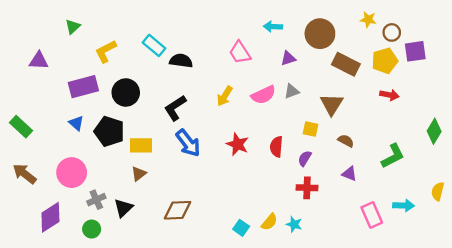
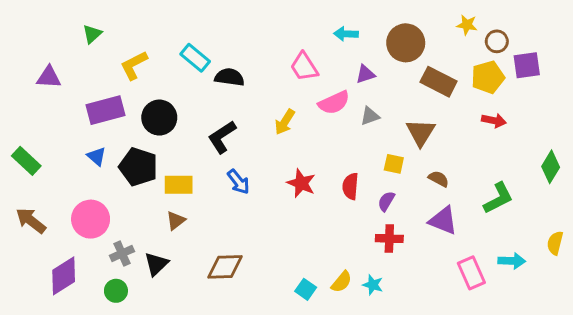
pink semicircle: (263, 95) -> (334, 103), moved
blue arrow: (188, 143) -> (238, 182), size x0.7
purple triangle: (349, 174) -> (443, 221), size x1.5

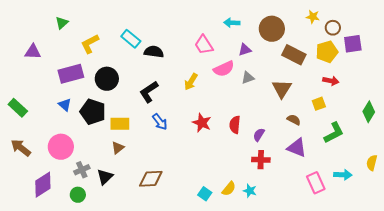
yellow square: (394, 164) -> (319, 104), moved, turned -32

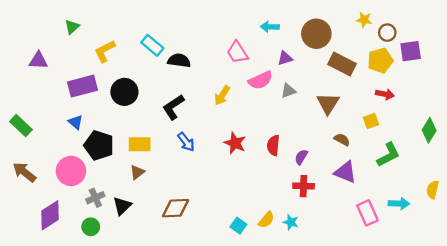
black pentagon: (93, 112) -> (99, 145), moved

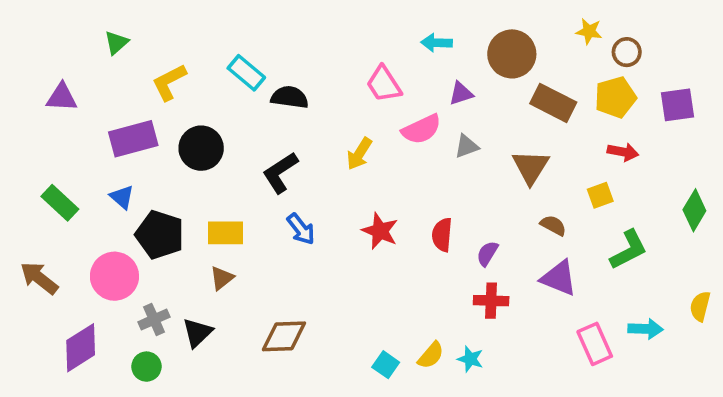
purple square: (411, 51) -> (678, 105), moved
green rectangle: (21, 126) -> (60, 203), moved

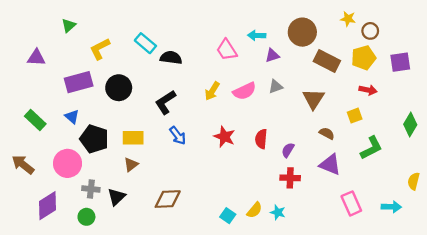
cyan arrow: (436, 43) -> (257, 35), moved
pink semicircle: (421, 129) -> (244, 91), moved
gray cross: (154, 319) -> (91, 189), turned 30
cyan arrow: (645, 329) -> (391, 207), moved

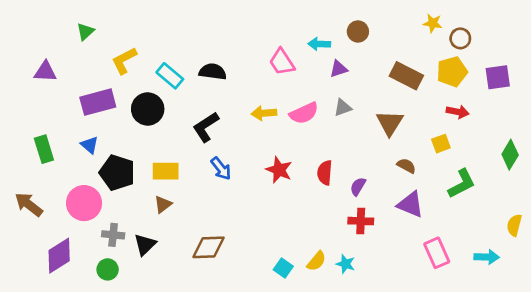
brown circle: (302, 32) -> (358, 32), moved, size x0.6
cyan rectangle: (145, 43) -> (170, 76), moved
yellow arrow: (212, 91) -> (264, 113), turned 54
green rectangle: (35, 120) -> (44, 149), turned 30

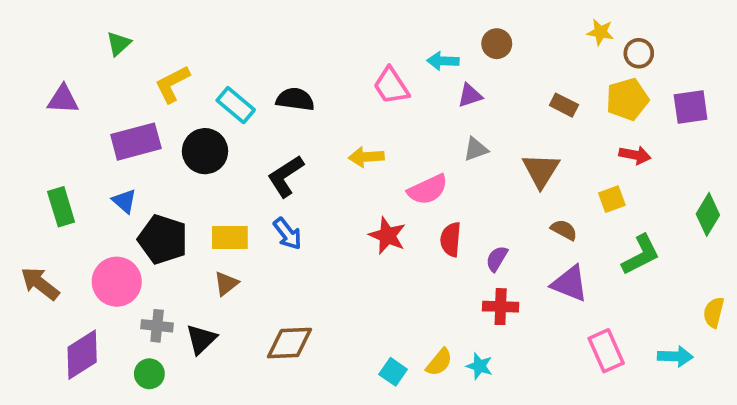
brown rectangle: (406, 76) -> (564, 105), size x0.6
pink semicircle: (304, 113) -> (428, 190), moved
blue arrow: (221, 168) -> (288, 234), moved

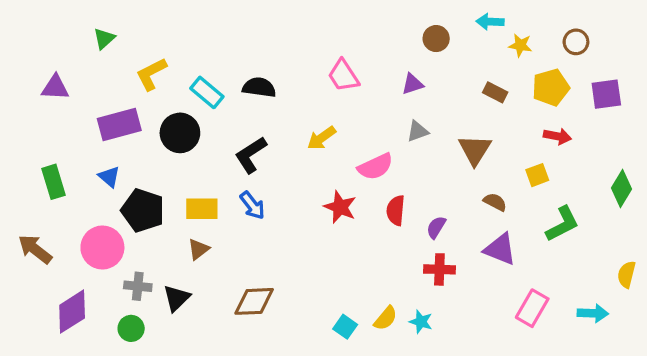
yellow star: (600, 32) -> (520, 45), moved
brown circle: (639, 53) -> (576, 42), moved
cyan arrow: (443, 61) -> (490, 22), moved
yellow arrow: (366, 157) -> (322, 138), turned -32
pink rectangle: (606, 351) -> (532, 308), turned 54

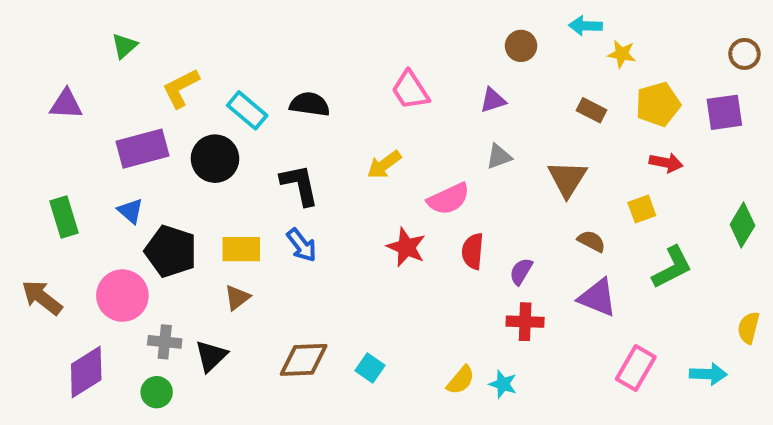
brown circle: (576, 42) -> (744, 54), moved
black L-shape: (251, 155) -> (300, 185), turned 111
cyan square: (345, 327) -> (370, 368), moved

